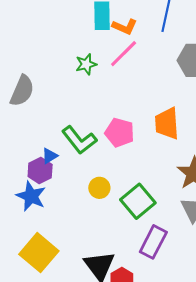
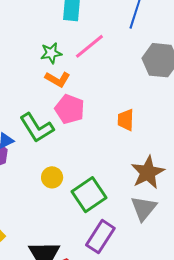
orange L-shape: (125, 27) -> (58, 79), moved
orange trapezoid: (167, 123) -> (126, 120), size x0.7
pink pentagon: (120, 133) -> (70, 109), moved

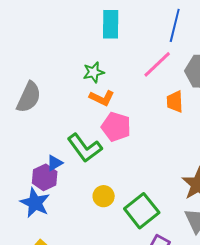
pink line: (89, 46) -> (157, 64), moved
orange trapezoid: (126, 120) -> (175, 102), moved

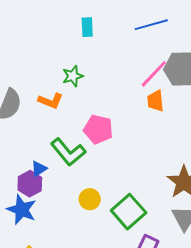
cyan rectangle: (111, 24) -> (87, 27), size x0.7
blue line: (175, 25) -> (151, 25), turned 64
pink line: (157, 64) -> (154, 74), moved
orange L-shape: (102, 98) -> (51, 101), moved

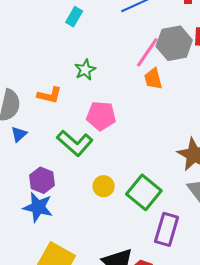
cyan rectangle: (87, 27) -> (74, 17), turned 42
green star: (73, 76) -> (85, 70), moved
blue triangle: (39, 169) -> (19, 134), moved

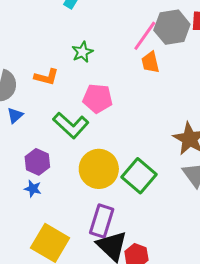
yellow circle: (104, 186) -> (99, 169), size x1.8
blue star: (38, 207) -> (33, 189), size x0.6
purple rectangle: (167, 229) -> (102, 221), moved

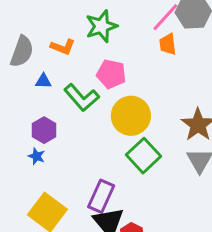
green star: (82, 52) -> (101, 26), size x1.5
blue triangle: (15, 115) -> (43, 81), moved, turned 36
yellow circle: (99, 169) -> (131, 116), moved

